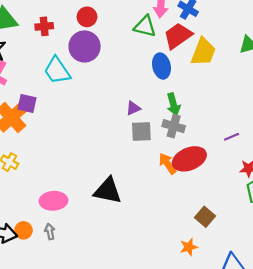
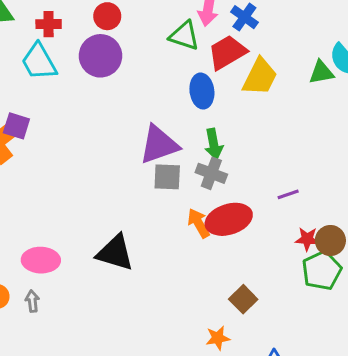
cyan trapezoid: (57, 70) -> (39, 62), moved
purple triangle: (133, 108) -> (159, 145), size x2.0

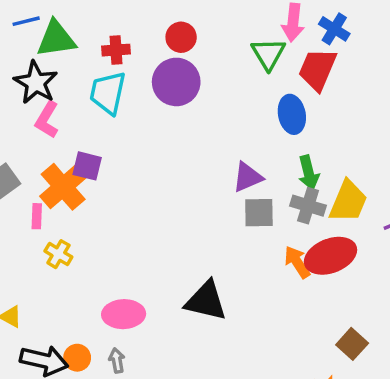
green triangle: (184, 36) -> (268, 54), turned 44
red trapezoid: (227, 52) -> (318, 69), turned -33
cyan trapezoid: (39, 62) -> (108, 93), turned 45
yellow trapezoid: (260, 77) -> (348, 202), moved
purple triangle: (159, 145) -> (248, 177), size x0.7

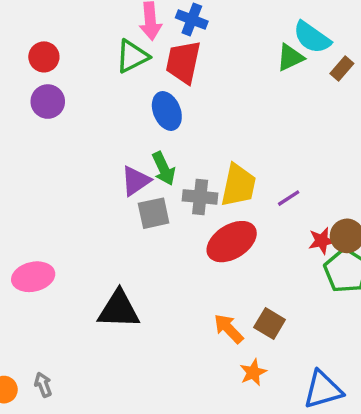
green triangle: (268, 54) -> (132, 56), turned 45
purple circle: (176, 82) -> (48, 102), size x0.7
green arrow: (309, 173) -> (164, 169), moved
orange arrow: (297, 262) -> (229, 329), moved
pink ellipse: (124, 314) -> (33, 277), moved

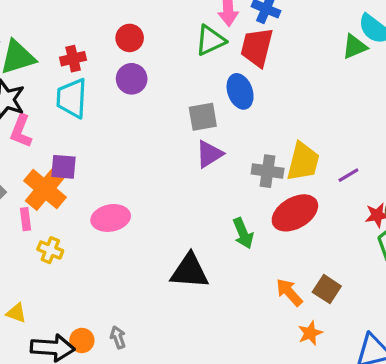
green arrow: (164, 169) -> (243, 233), moved
gray square: (154, 213) -> (203, 117), moved
pink ellipse: (33, 277) -> (111, 218), moved

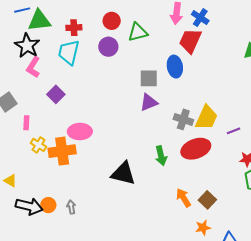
green triangle: (210, 40) -> (138, 32), moved
purple square: (64, 167) -> (56, 94), turned 30
orange cross: (45, 189) -> (62, 151), moved, turned 32
orange star: (310, 333) -> (203, 228), moved

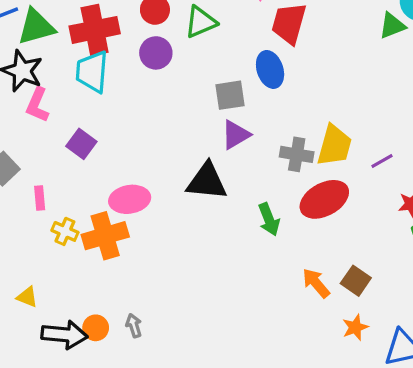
red cross: (74, 28) -> (95, 30), size x1.8
black triangle: (123, 173) -> (207, 181), moved

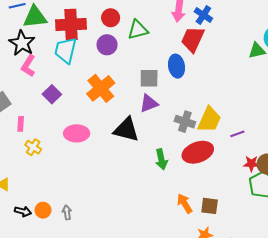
orange cross: (105, 236) -> (101, 88), moved, turned -32
brown square: (356, 281) -> (210, 206), turned -36
black arrow: (64, 335) -> (23, 211), size x0.6

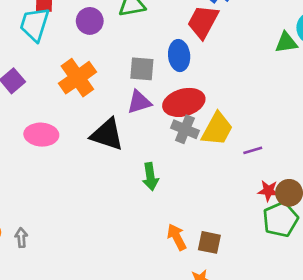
red ellipse: (198, 152) -> (184, 102), moved

